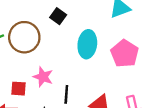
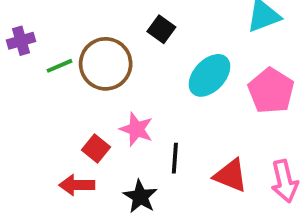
cyan ellipse: (87, 44) -> (209, 75), turned 36
red square: (18, 89) -> (96, 148), turned 35

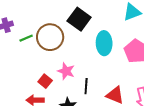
black square: (161, 29) -> (79, 19), size x1.6
cyan ellipse: (209, 75) -> (104, 43), turned -45

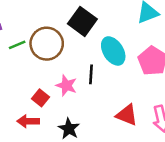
cyan ellipse: (104, 43) -> (113, 51), turned -30
black line: (86, 86) -> (91, 74), moved

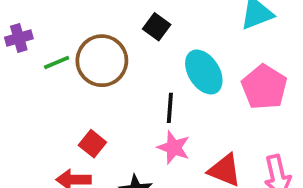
black square: (82, 21) -> (157, 27), size x0.6
pink star: (66, 85) -> (174, 148), moved

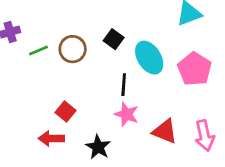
black square: (157, 27) -> (114, 39), moved
brown circle: (102, 61) -> (73, 49), size x0.7

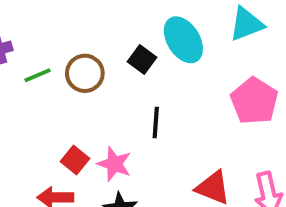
cyan ellipse: (149, 58) -> (183, 40), moved
pink star: (126, 114) -> (114, 164), moved

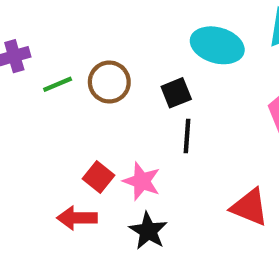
cyan ellipse: (183, 40) -> (217, 45), turned -42
black square: (142, 60) -> (176, 93), moved, turned 32

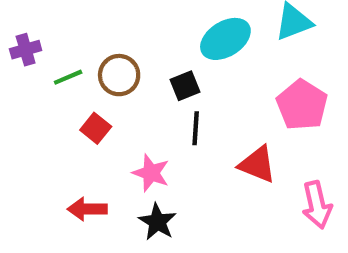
cyan ellipse: (217, 45) -> (225, 39), turned -48
red square: (99, 177) -> (96, 128), moved
red triangle: (250, 207) -> (257, 164), moved

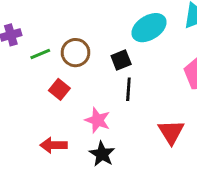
red triangle: (257, 164) -> (171, 132), moved, turned 36

